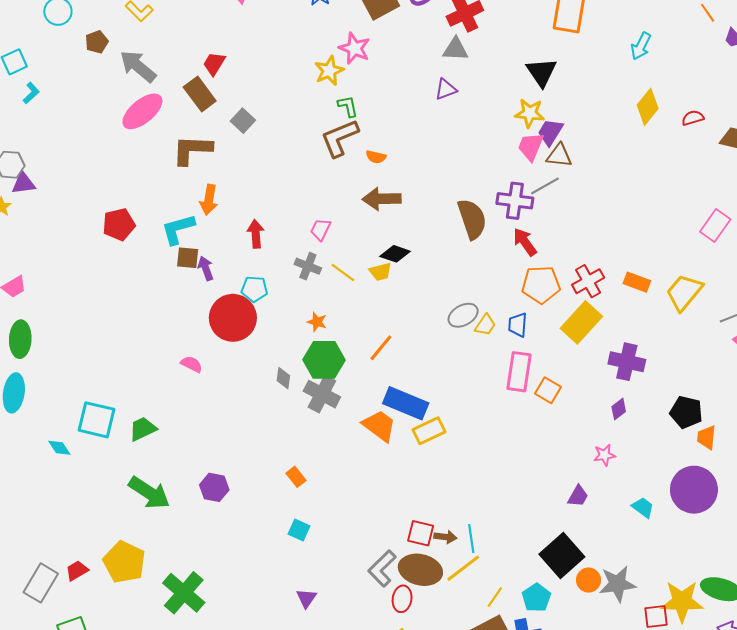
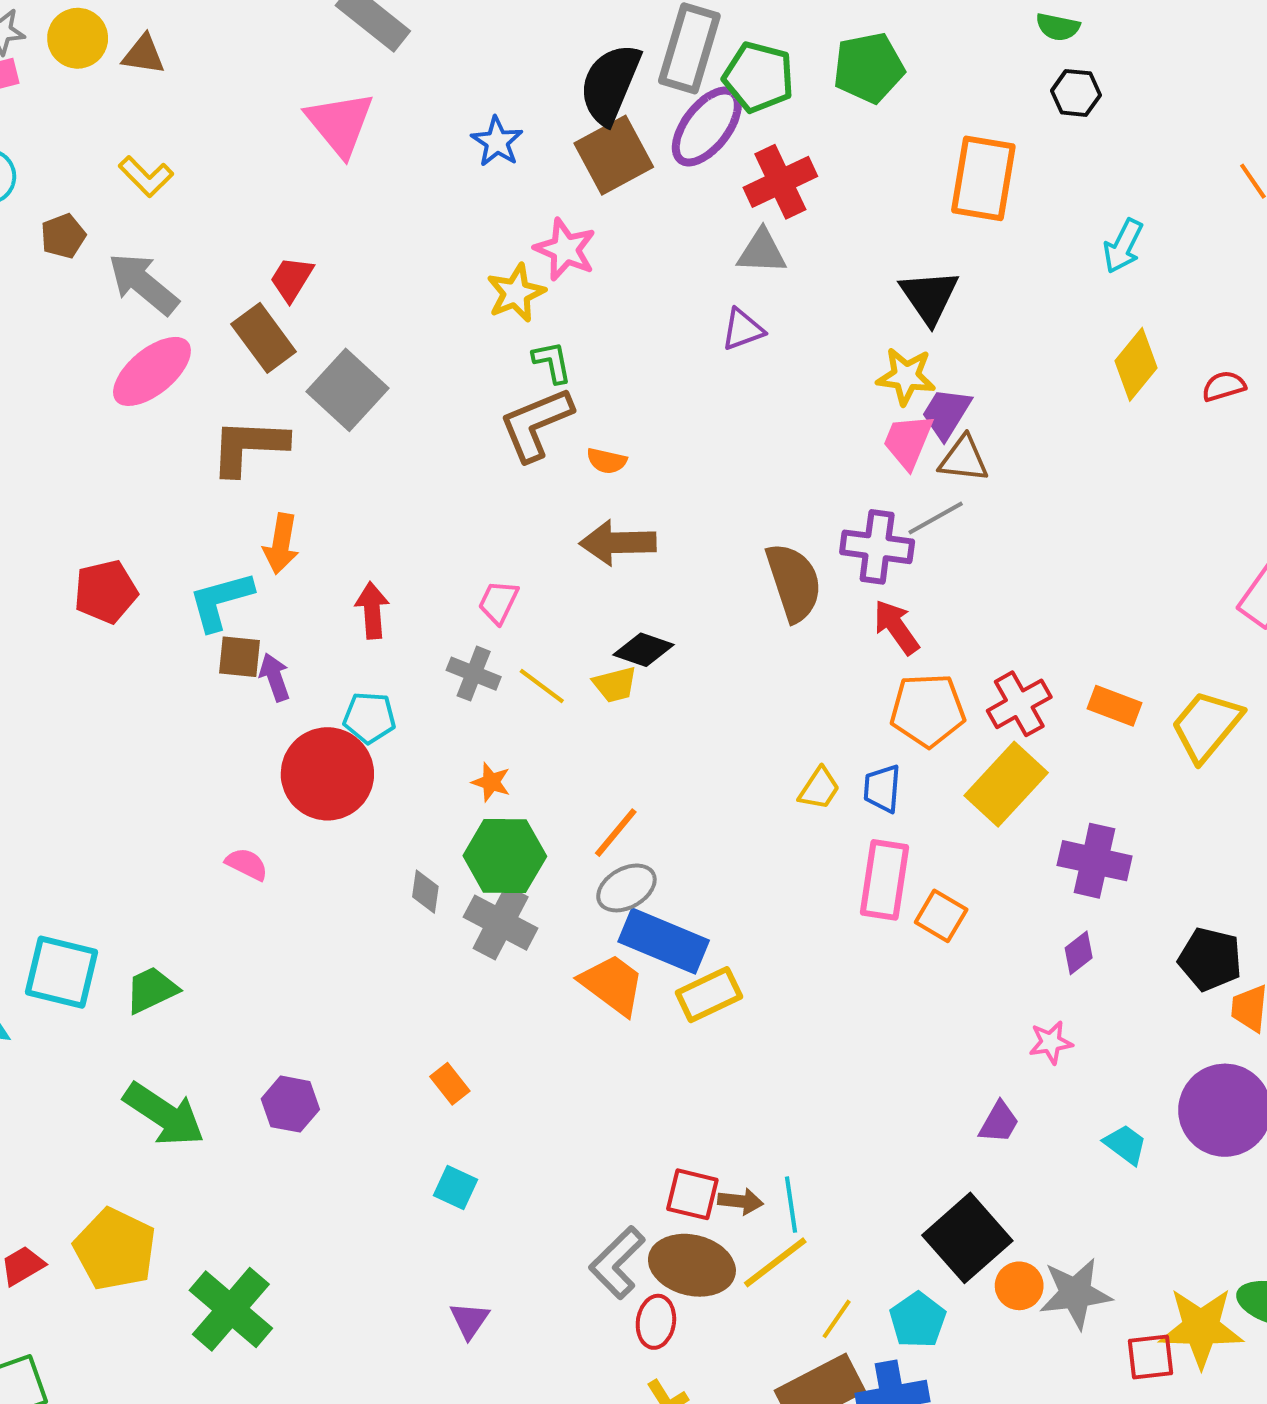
gray square: (243, 121) -> (348, 390), size x1.6
gray ellipse: (463, 315) -> (626, 888), moved

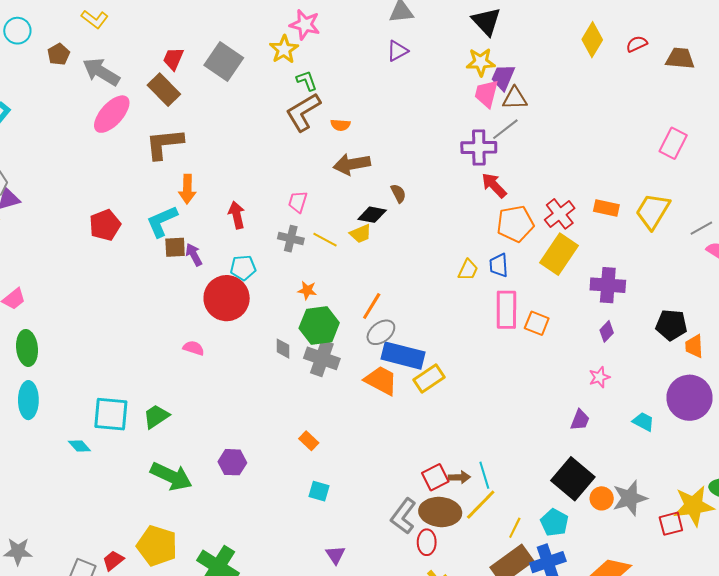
gray square: (348, 390) -> (224, 62), moved
brown semicircle: (794, 582) -> (398, 193), moved, size x0.5
red square: (692, 1194) -> (435, 477), turned -32

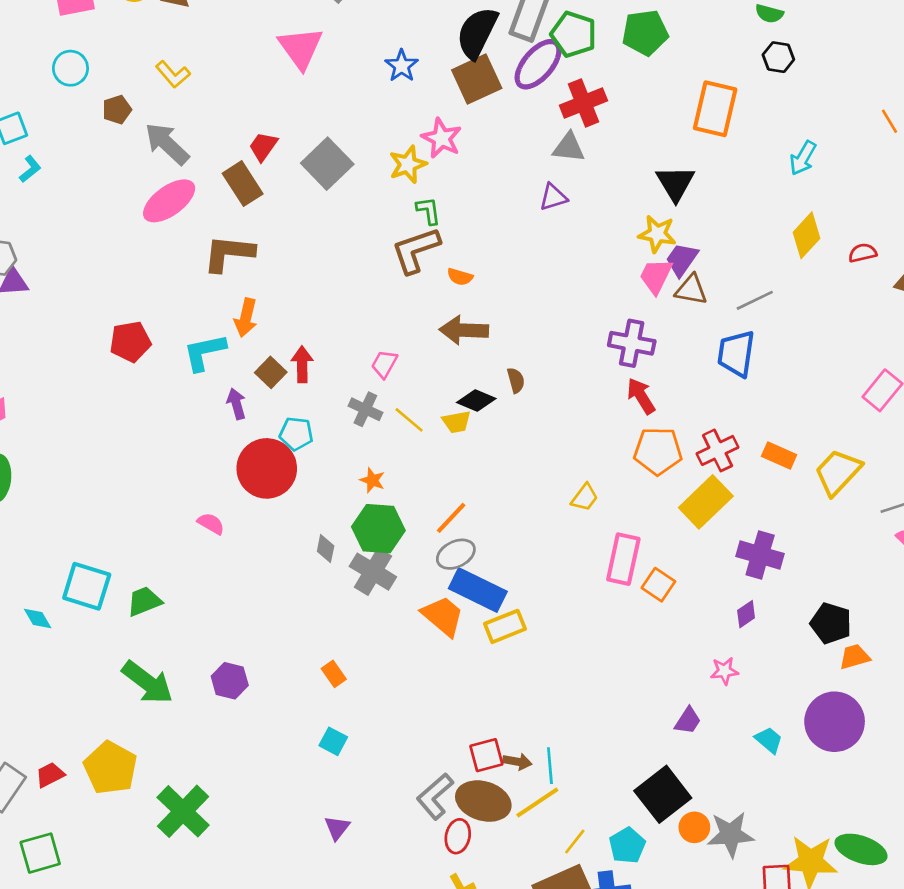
gray line: (505, 129) -> (755, 300), moved
brown square: (175, 247) -> (271, 372), moved, turned 35
blue trapezoid: (499, 265) -> (736, 354), moved, size x1.5
orange trapezoid: (694, 346) -> (855, 657), turned 65

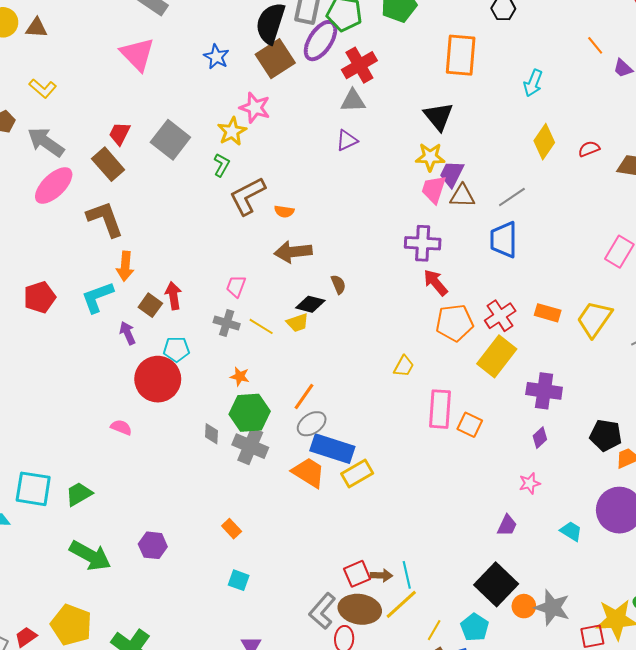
green L-shape: (429, 211) -> (222, 165), moved, turned 45
brown L-shape: (229, 253) -> (105, 219), turned 72
gray star: (731, 834) -> (552, 608), turned 30

